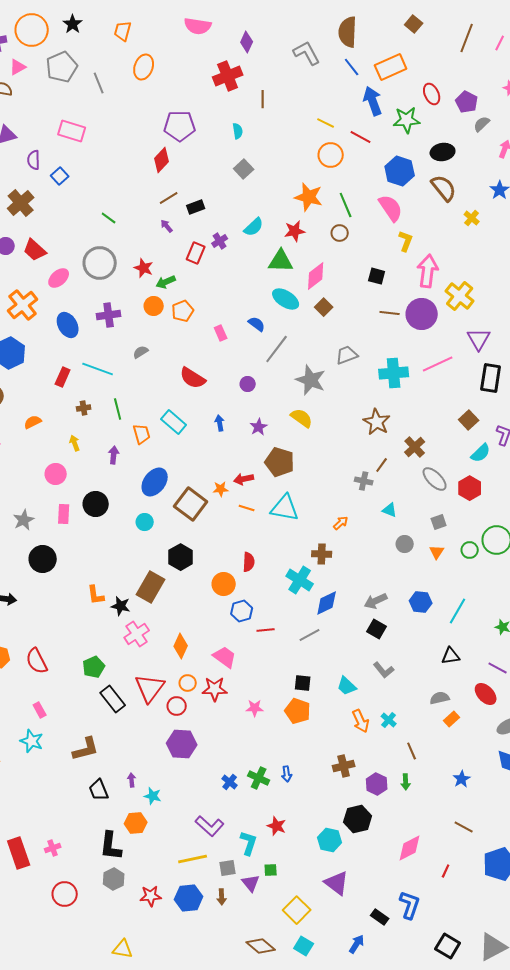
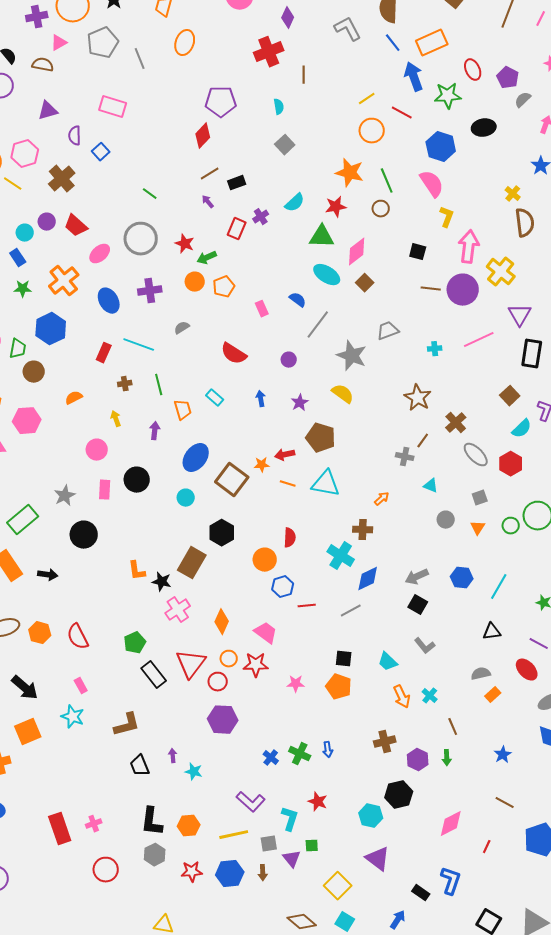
yellow line: (326, 123) -> (367, 99), turned -60
brown semicircle: (444, 188) -> (525, 223), moved, turned 32
cyan cross: (394, 373) -> (435, 349), size x0.5
cyan rectangle: (174, 422) -> (215, 398), size x0.7
orange hexagon: (136, 823) -> (189, 826), moved

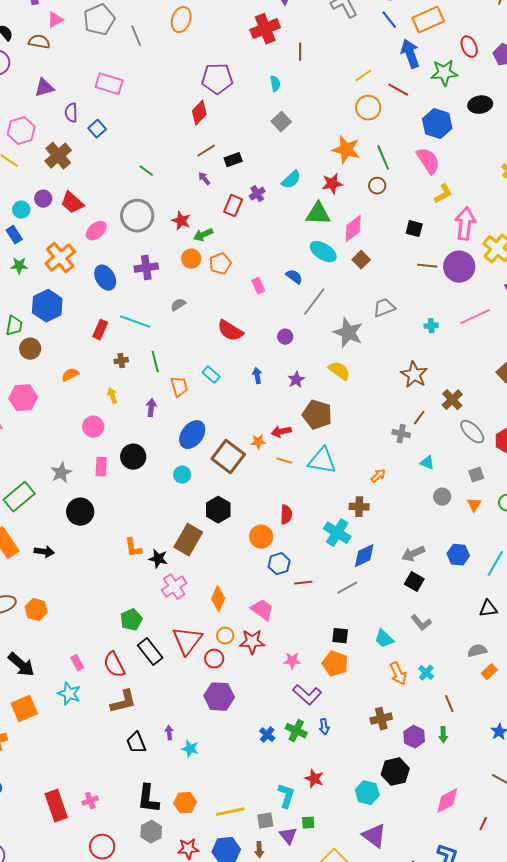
yellow L-shape: (447, 217) -> (443, 194), turned 40
red semicircle: (78, 637) -> (114, 665), moved
purple L-shape: (251, 802) -> (307, 695), moved

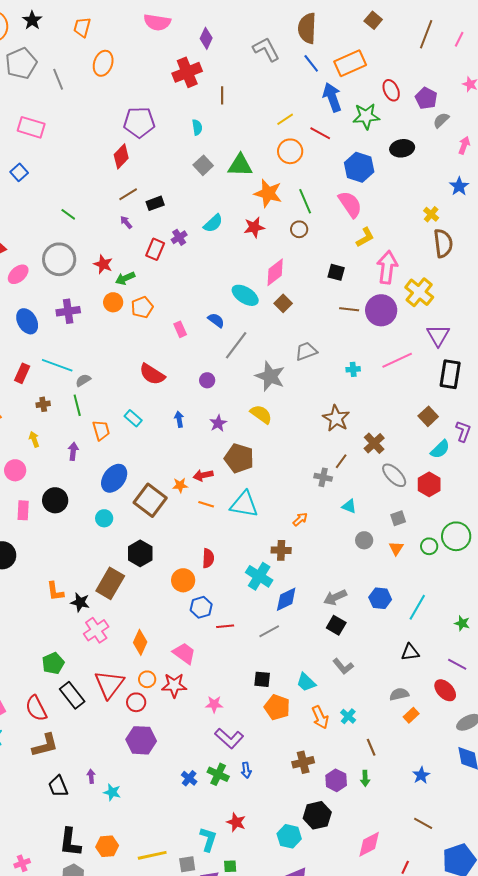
green triangle: (318, 214) -> (240, 165), moved
gray semicircle: (178, 305) -> (83, 380), moved
orange pentagon: (335, 664) -> (277, 707), moved
pink cross: (90, 801) -> (22, 863), moved

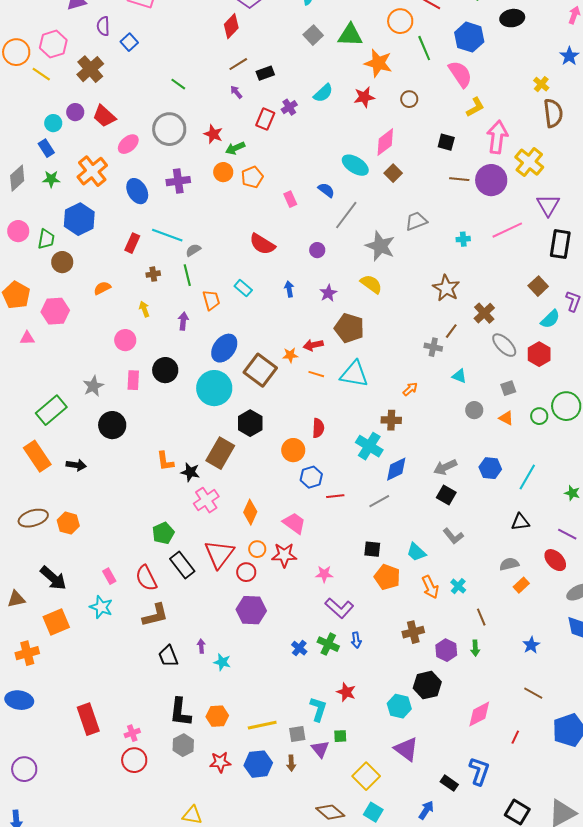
green line: (305, 201) -> (424, 48), moved
cyan circle: (104, 518) -> (214, 388), size x2.0
orange triangle: (396, 548) -> (506, 418), turned -35

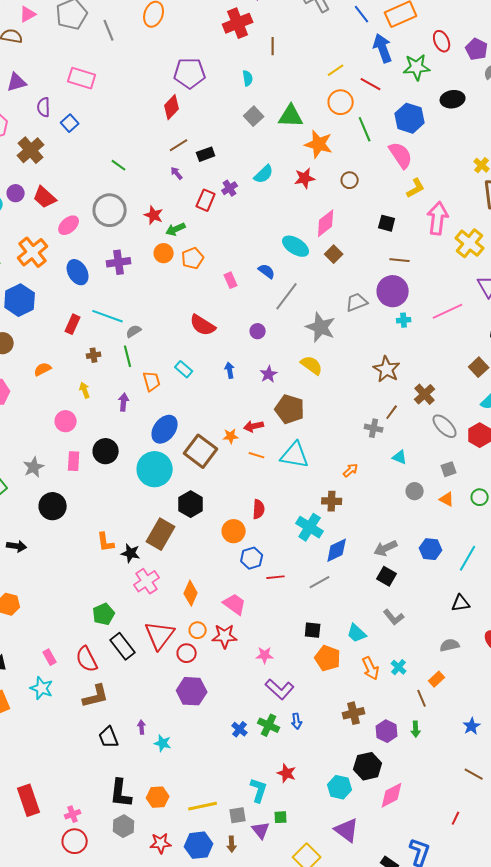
purple circle: (491, 180) -> (393, 291), moved
orange rectangle: (521, 585) -> (437, 679), moved
pink diamond: (479, 714) -> (392, 795), moved

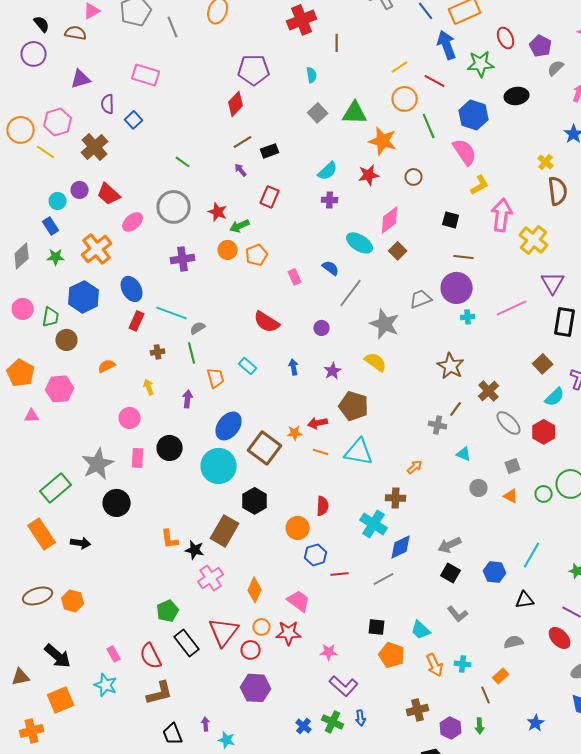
purple cross: (230, 188) -> (330, 200), moved, turned 35
blue ellipse: (78, 272) -> (132, 289), moved
gray star: (34, 467) -> (98, 464), size x1.5
blue hexagon: (431, 549) -> (495, 572), moved
cyan cross: (399, 667) -> (463, 664), turned -35

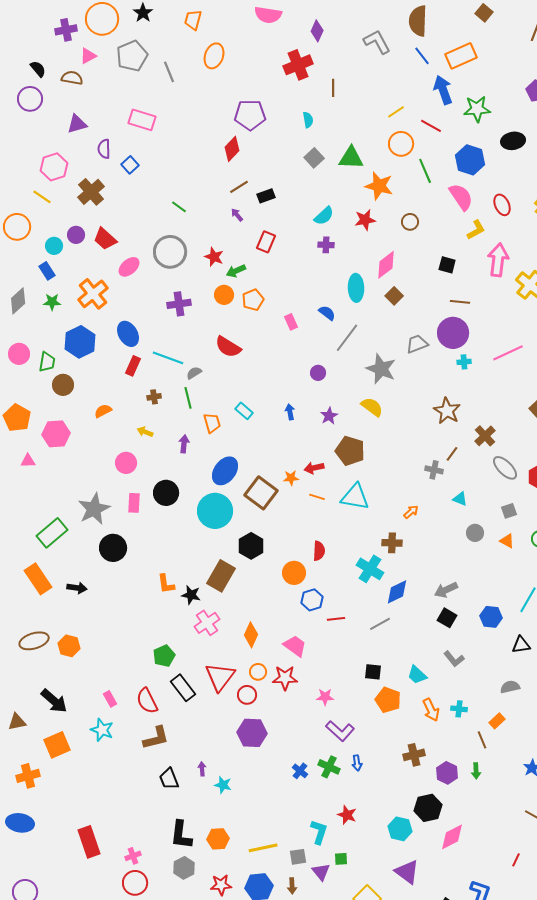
red ellipse: (506, 38) -> (502, 205), moved
orange circle: (21, 130) -> (17, 227), moved
cyan ellipse: (360, 243) -> (356, 288), turned 56
red semicircle: (267, 322) -> (228, 347), moved
yellow arrow: (149, 387) -> (145, 432), turned -49

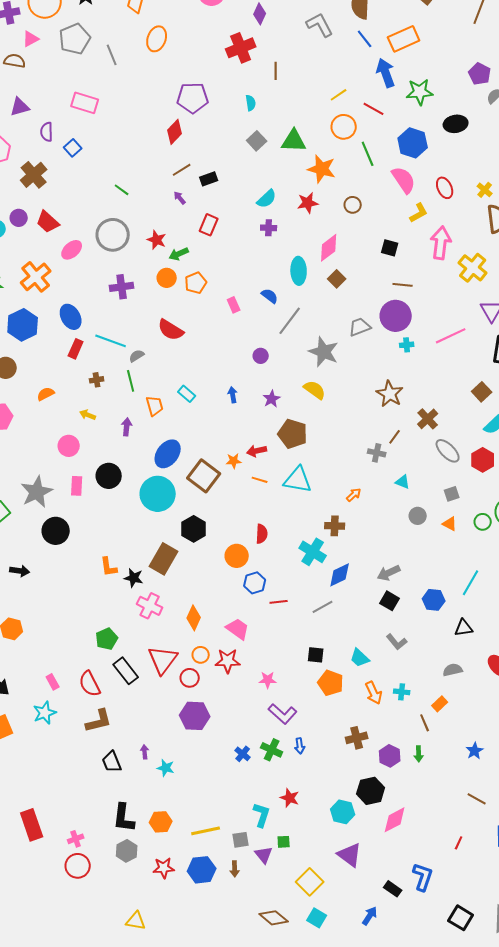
pink cross: (207, 623) -> (150, 606), turned -30
cyan star: (102, 730) -> (45, 713), turned 30

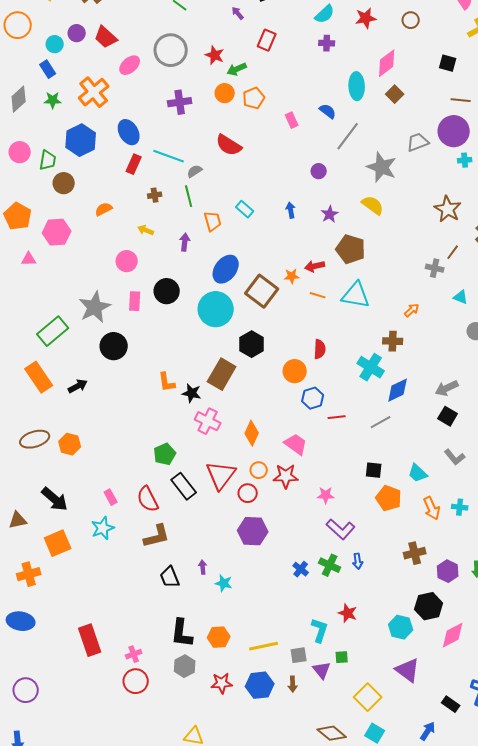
black arrow: (20, 571) -> (78, 386), turned -36

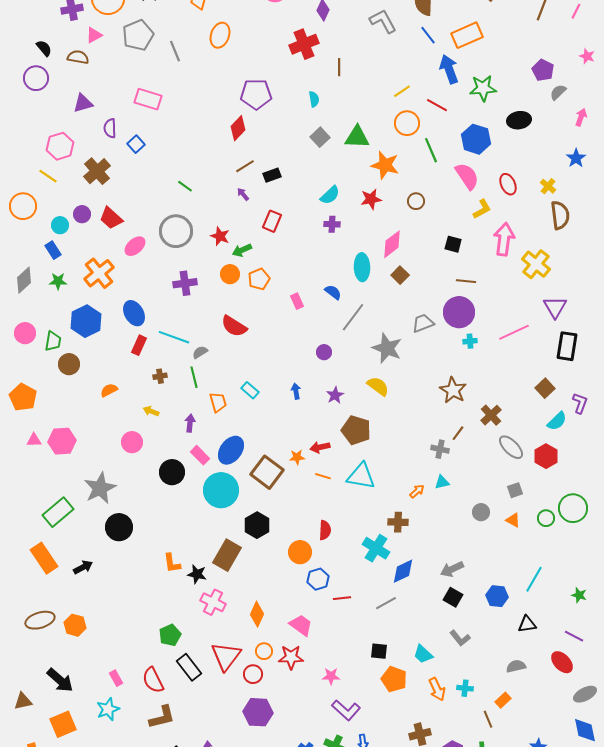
pink hexagon: (57, 232) -> (62, 441), moved
cyan triangle: (461, 297) -> (442, 482), moved, turned -35
pink rectangle: (135, 301) -> (200, 455), moved, turned -48

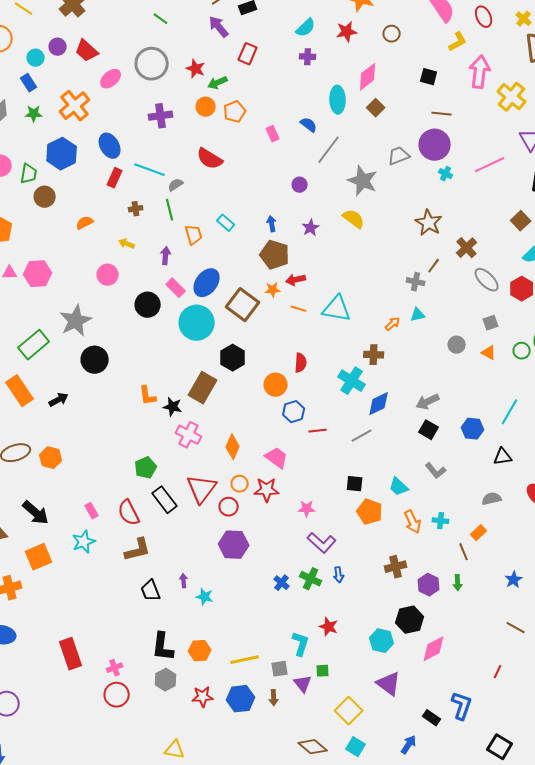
purple arrow: (243, 194) -> (219, 27), size x1.6
cyan cross: (470, 341) -> (446, 174), turned 32
brown pentagon: (356, 430) -> (275, 255), moved

